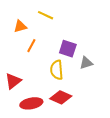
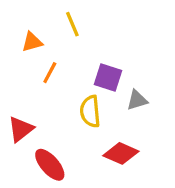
yellow line: (46, 15) -> (72, 24), turned 42
red diamond: (61, 97) -> (121, 153), moved
red ellipse: (31, 103) -> (50, 165), turned 60

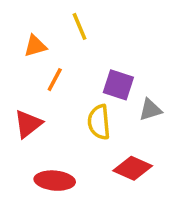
red triangle: (21, 129) -> (28, 124), moved
red ellipse: (50, 165) -> (55, 181), turned -44

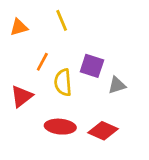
orange triangle: (35, 46) -> (19, 27), moved
yellow semicircle: (99, 122) -> (63, 82), moved
red ellipse: (55, 181) -> (60, 127), moved

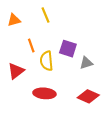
orange line: (42, 62) -> (31, 46), turned -48
red diamond: (103, 131) -> (88, 96), moved

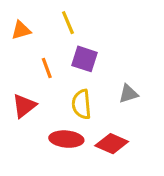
purple square: (68, 49) -> (85, 59), moved
yellow semicircle: (47, 61) -> (82, 104), moved
red diamond: (88, 96) -> (112, 144), moved

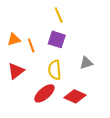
yellow line: (68, 23) -> (59, 15), moved
orange triangle: (21, 30) -> (14, 39), moved
red ellipse: (66, 139) -> (44, 93), turned -45

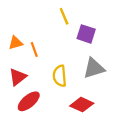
purple square: (57, 39) -> (86, 34), moved
gray triangle: (86, 63) -> (94, 68), size x1.5
red ellipse: (44, 93) -> (29, 101), moved

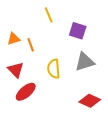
yellow line: (64, 16) -> (49, 15), moved
red triangle: (18, 77) -> (16, 70), turned -36
red diamond: (82, 105) -> (90, 101), moved

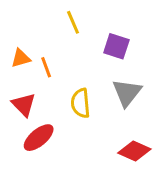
gray triangle: (85, 62) -> (127, 93), turned -35

